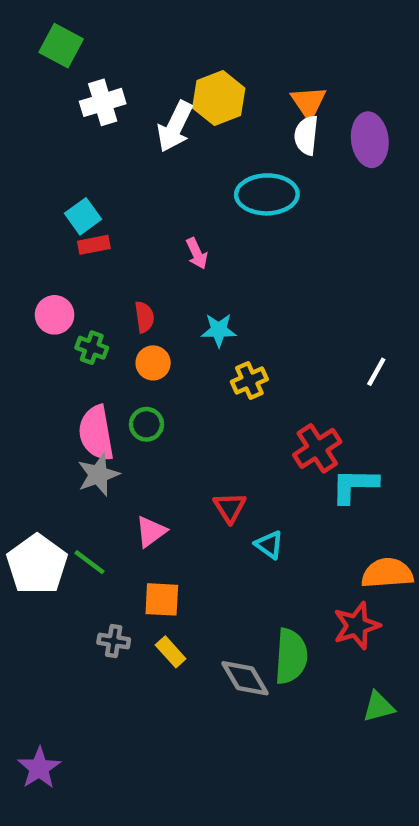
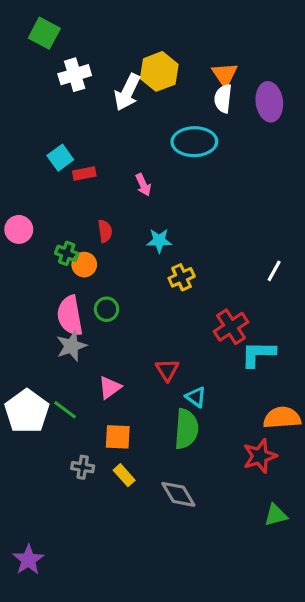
red rectangle: (94, 245) -> (84, 174), moved
pink circle: (55, 315) -> (19, 229), moved
orange circle: (153, 363) -> (84, 265), moved
green semicircle: (291, 656) -> (186, 429), moved

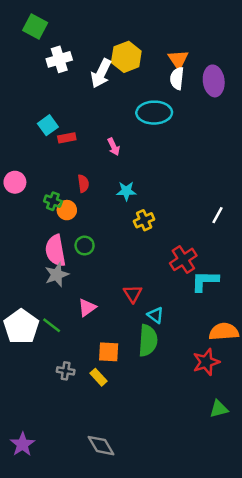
orange square: (118, 437) -> (109, 352), moved
gray diamond: (178, 494) -> (101, 446), moved

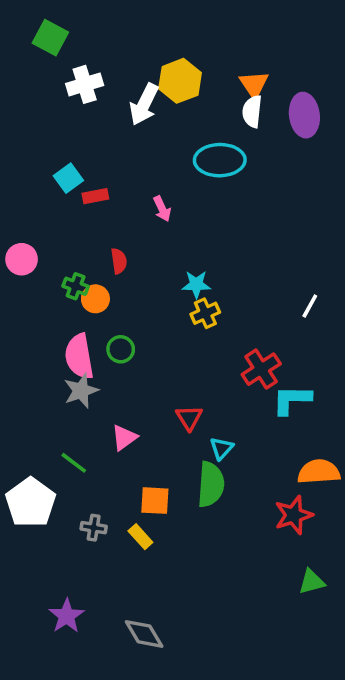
cyan star: (126, 191) -> (196, 284), moved
cyan triangle: (155, 315) -> (222, 448), turned 36
white pentagon: (21, 327) -> (31, 502), moved
purple star: (23, 444) -> (67, 616), moved

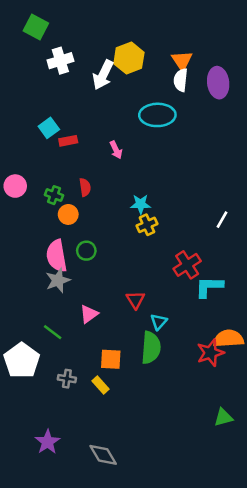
green cross: (76, 286) -> (54, 195), moved
red star: (294, 515) -> (210, 353), moved

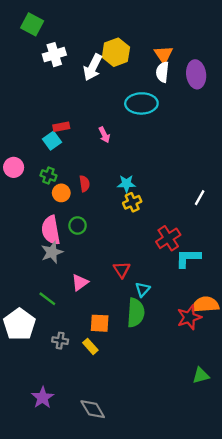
cyan square: (49, 128) -> (52, 141), moved
red semicircle: (85, 187) -> (85, 184), moved

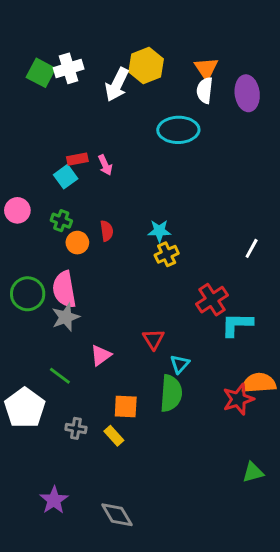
green square: (32, 24) -> (41, 73), moved
pink arrow: (104, 135) -> (105, 165), moved
green circle: (78, 225) -> (28, 294), moved, size x1.5

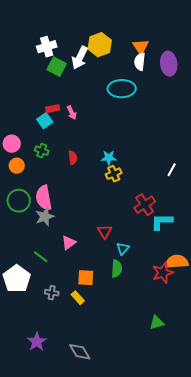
green square: (41, 73) -> (57, 67), moved
orange circle: (77, 243) -> (17, 166), moved
green semicircle: (171, 393) -> (117, 269), size x0.7
green triangle: (253, 472) -> (157, 323), moved

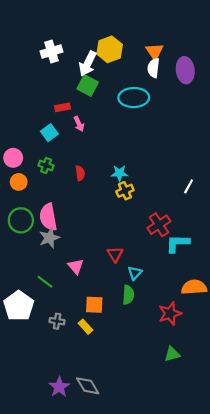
green square: (57, 67) -> (88, 85), moved
red rectangle: (53, 109) -> (62, 107), moved
pink triangle: (69, 243) -> (76, 266), turned -35
red star: (163, 273) -> (170, 313), moved
purple star: (37, 342) -> (59, 387), moved

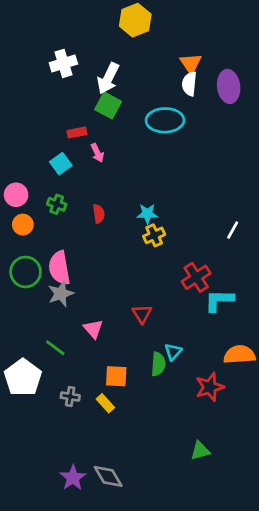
yellow hexagon: (110, 49) -> (135, 20), moved
cyan triangle: (135, 273) -> (173, 352), moved
green triangle: (172, 354) -> (200, 451), moved

